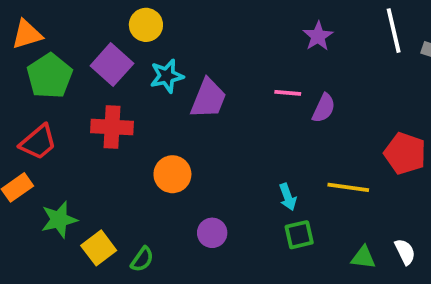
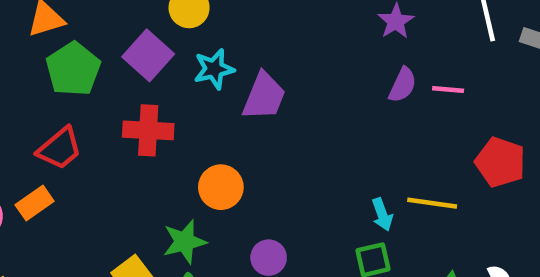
pink line: (288, 93) -> (448, 89), moved
purple semicircle: (324, 108) -> (403, 85), moved
cyan arrow: (288, 197) -> (382, 214), moved
green star: (59, 220) -> (185, 242), moved

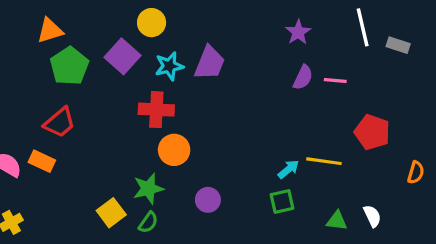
purple trapezoid: (264, 96) -> (210, 63), moved
red cross: (148, 130) -> (156, 110), moved
orange rectangle: (35, 203) -> (42, 161), turned 60
cyan arrow: (382, 214) -> (288, 169), turned -110

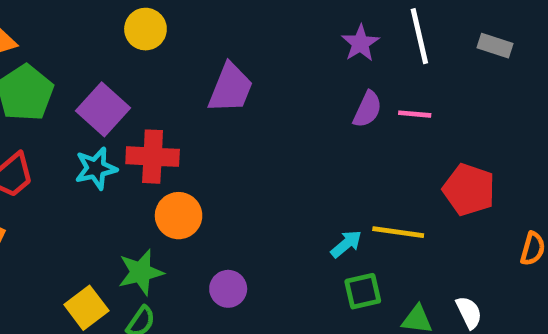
white line: (363, 27) -> (419, 36), moved
gray rectangle: (398, 45) -> (495, 46), moved
purple square: (122, 56) -> (103, 109), moved
cyan star: (169, 66) -> (96, 168), moved
green square: (282, 201) -> (363, 291), moved

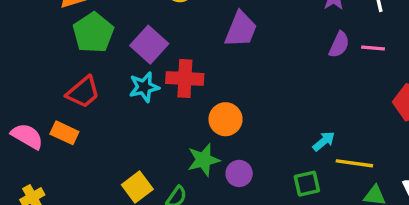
orange circle: (179, 216) -> (226, 119), moved
yellow line: (398, 232) -> (354, 163), moved
green star: (141, 272) -> (203, 160), moved
green square: (363, 291) -> (307, 184), moved

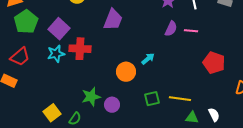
orange circle: (226, 119) -> (126, 72), moved
cyan arrow: (324, 141) -> (148, 59), moved
green square: (307, 184) -> (152, 99), moved

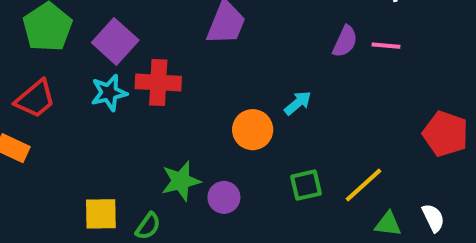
red pentagon: (214, 63) -> (446, 134), moved
yellow line: (180, 99) -> (363, 185), turned -50
yellow square: (52, 113) -> (101, 214), turned 36

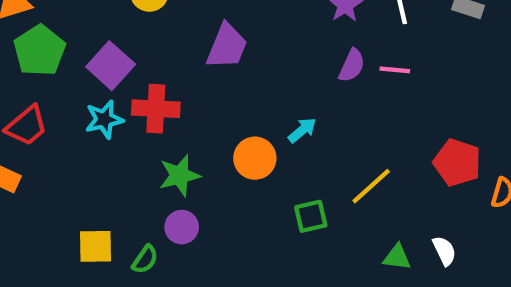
green star: (181, 181) -> (179, 175), moved
yellow line: (363, 185) -> (371, 186), moved
purple circle: (224, 197) -> (182, 227), moved

